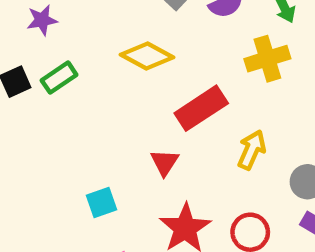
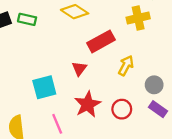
green rectangle: (59, 78) -> (27, 19), turned 42
cyan square: (102, 203) -> (44, 87), size x1.5

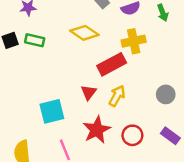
yellow cross: (138, 18) -> (134, 41), moved
yellow arrow: (126, 66) -> (117, 96), moved
gray circle: (154, 85) -> (166, 94), moved

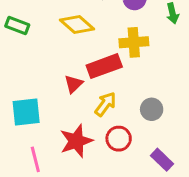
red triangle: (89, 92) -> (74, 84), moved
gray circle: (166, 94) -> (152, 109), moved
red circle: (132, 135) -> (119, 139), moved

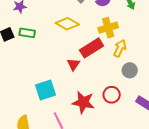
yellow arrow: (105, 104) -> (120, 48), moved
red star: (76, 141) -> (83, 102), turned -30

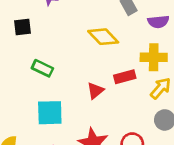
green rectangle: (27, 33) -> (42, 68), moved
red rectangle: (92, 48) -> (125, 77), size x0.7

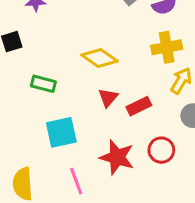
yellow diamond: (103, 37) -> (99, 58), moved
red rectangle: (125, 77) -> (139, 106), moved

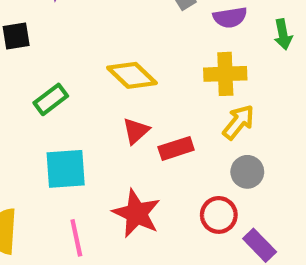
green rectangle: (43, 84) -> (51, 99), turned -60
red circle: (161, 150) -> (219, 215), moved

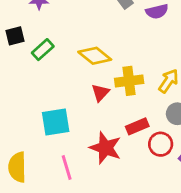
yellow cross: (225, 74) -> (129, 81), moved
green rectangle: (51, 99) -> (43, 50), moved
red rectangle: (176, 148) -> (137, 126), moved

